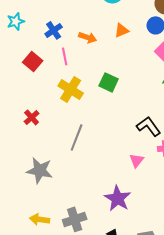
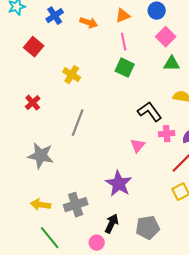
pink line: (65, 56) -> (124, 42), moved
green square: (109, 82) -> (125, 68), moved
yellow cross: (71, 89) -> (72, 75), size x0.7

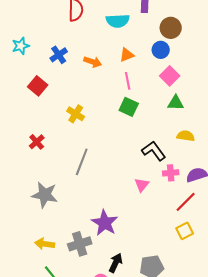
purple star: (119, 184) -> (105, 223), moved

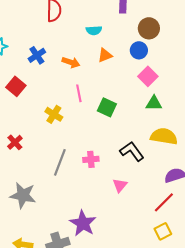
cyan semicircle: (118, 21) -> (94, 30), moved, size x0.7
pink line: (128, 81) -> (79, 93), moved
yellow semicircle: (186, 136) -> (164, 136), size x1.5
pink cross: (171, 173) -> (91, 159), moved

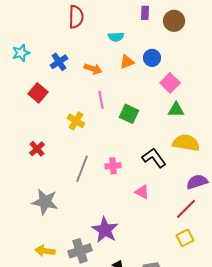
brown circle: (149, 28) -> (174, 21), moved
blue circle: (139, 50) -> (152, 58), moved
pink triangle: (120, 185) -> (142, 192), turned -42

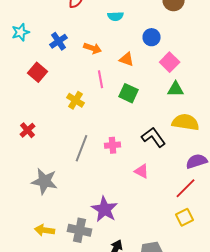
orange triangle: (127, 62) -> (126, 59), moved, turned 42
red cross: (37, 149) -> (28, 130), moved
gray cross: (80, 251) -> (80, 230), turned 30

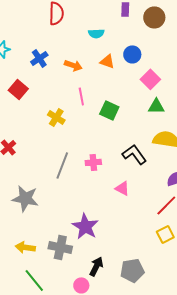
orange triangle: (126, 59) -> (107, 61), moved

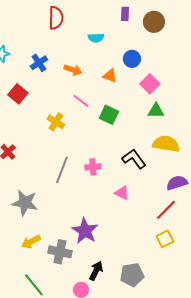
orange triangle: (107, 61) -> (110, 76), moved
pink line: (81, 96) -> (81, 101), turned -42
yellow arrow: (25, 247) -> (31, 242), moved, turned -36

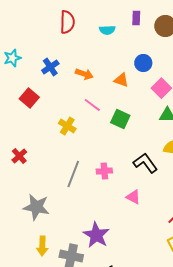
cyan semicircle: (96, 38) -> (107, 30), moved
yellow arrow: (31, 242) -> (42, 246), turned -60

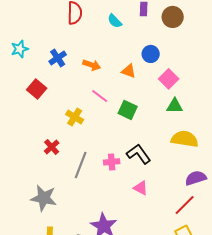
cyan semicircle: (107, 30) -> (115, 21), turned 49
red cross: (19, 156) -> (52, 147), moved
black L-shape: (145, 163) -> (139, 154), moved

